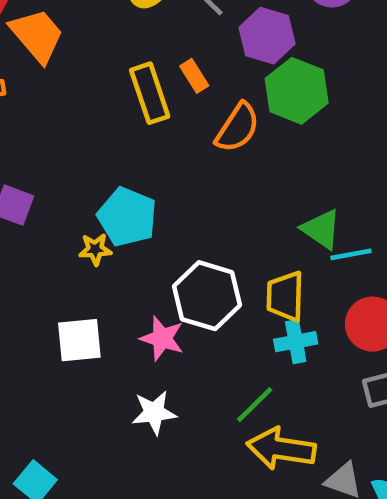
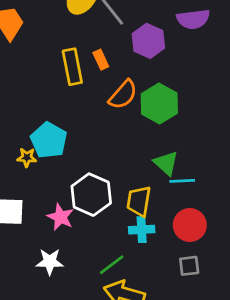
green hexagon: (297, 91) -> (159, 103), moved

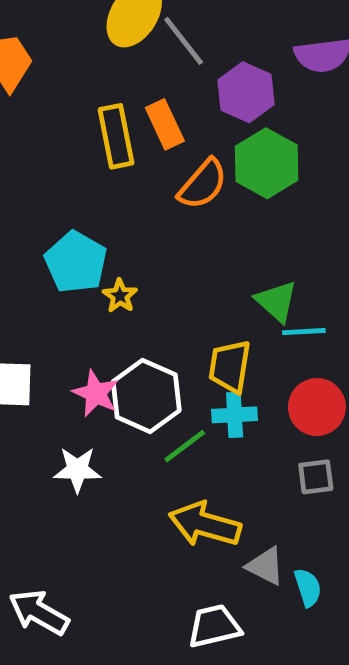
orange rectangle: (101, 60) -> (165, 124), size x1.4
green hexagon: (159, 103) -> (267, 163), moved
yellow star: (27, 157) -> (120, 296), moved, turned 30
white hexagon: (91, 195) -> (146, 396), moved
green line: (112, 265) -> (185, 446), moved

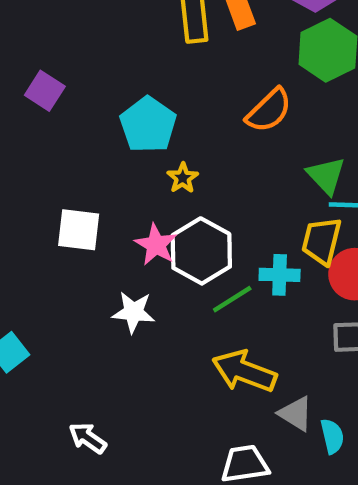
orange semicircle: (203, 184) -> (269, 110), moved
yellow star: (120, 296) -> (183, 178), moved
yellow trapezoid: (230, 366) -> (322, 241), moved
white arrow: (39, 612) -> (88, 438), size x0.7

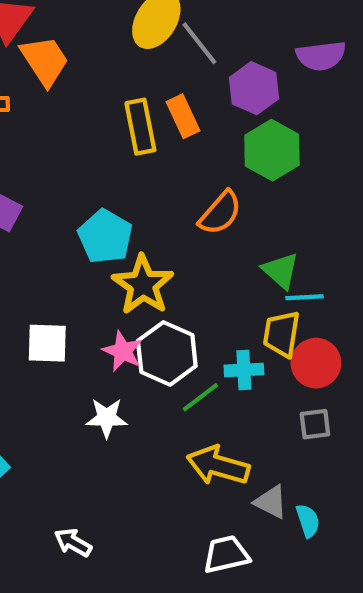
yellow star: (183, 178) -> (143, 285), size x2.0

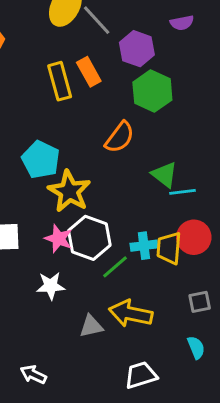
purple semicircle: (321, 56) -> (182, 23), size x0.7
yellow trapezoid: (282, 334) -> (169, 248), moved
gray square: (315, 424) -> (200, 302), moved
gray triangle: (271, 502) -> (91, 326), moved, turned -35

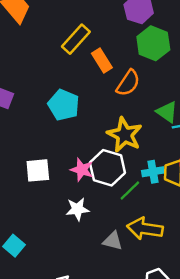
orange rectangle: (89, 72) -> (102, 60), moved
yellow rectangle: (60, 81) -> (76, 39), turned 60
yellow star: (69, 191) -> (125, 135), moved
gray triangle: (91, 326) -> (113, 241), turned 30

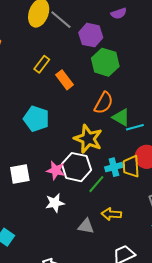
yellow rectangle: (76, 39) -> (42, 64), size x0.7
orange semicircle: (128, 83) -> (104, 103), moved
yellow arrow: (145, 229) -> (111, 214), size x0.7

